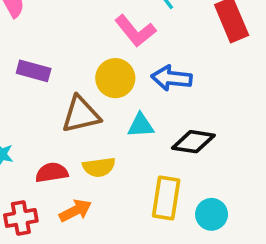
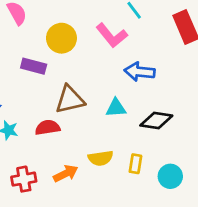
yellow circle: (115, 78) -> (61, 38), moved
yellow semicircle: (99, 167) -> (101, 158), moved
red semicircle: (52, 173) -> (48, 127), moved
yellow rectangle: (166, 198) -> (135, 164), size x0.6

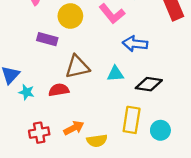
yellow semicircle: (101, 158) -> (97, 141), moved
yellow rectangle: (135, 164) -> (132, 120), size x1.6

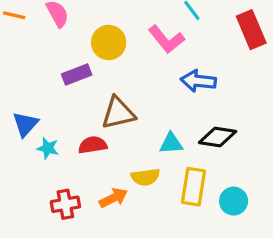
purple rectangle: (47, 39) -> (77, 75), turned -36
cyan triangle: (115, 74) -> (171, 143), moved
yellow semicircle: (97, 141) -> (145, 177), moved

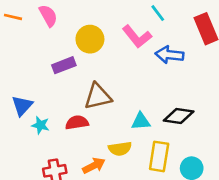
blue arrow: (198, 81) -> (169, 55), moved

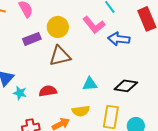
purple rectangle: (64, 65) -> (32, 39), moved
brown triangle: (98, 96) -> (60, 56), moved
cyan triangle: (141, 121) -> (90, 84), moved

